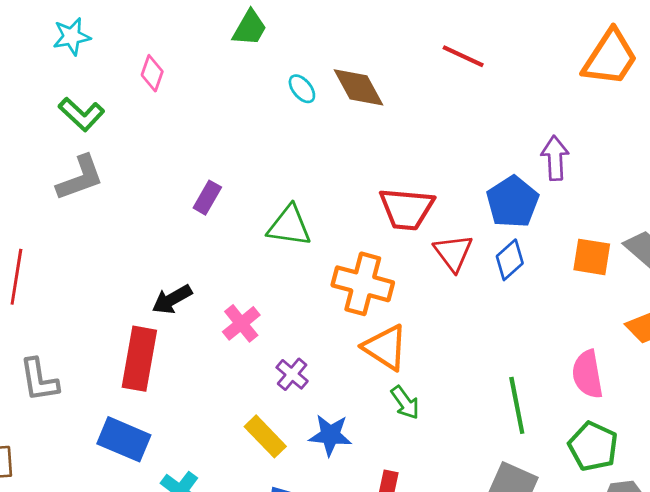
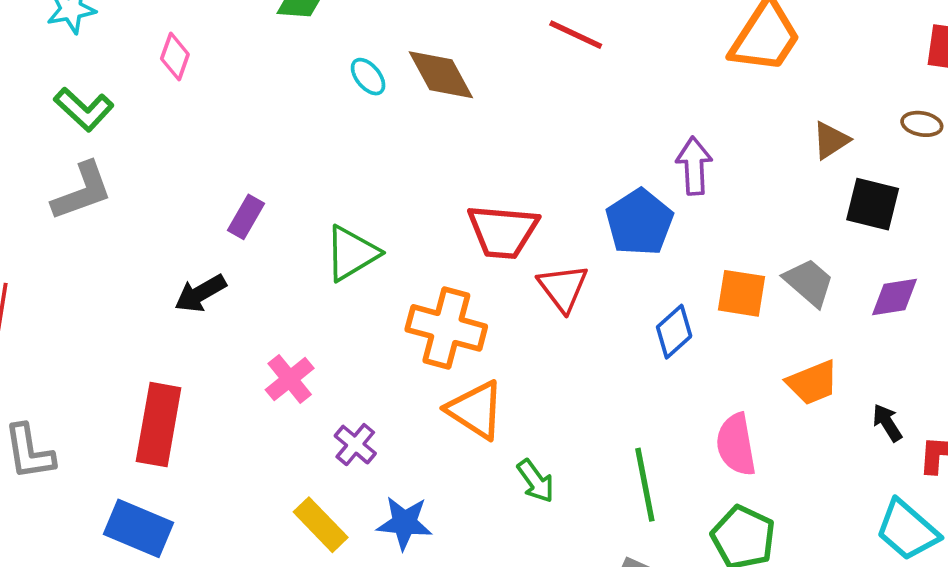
green triangle: (289, 226) -> (352, 253), turned -39
blue diamond: (510, 260) -> (674, 332), moved
black arrow: (172, 299) -> (200, 293), moved
green arrow: (405, 403) -> (536, 481), moved

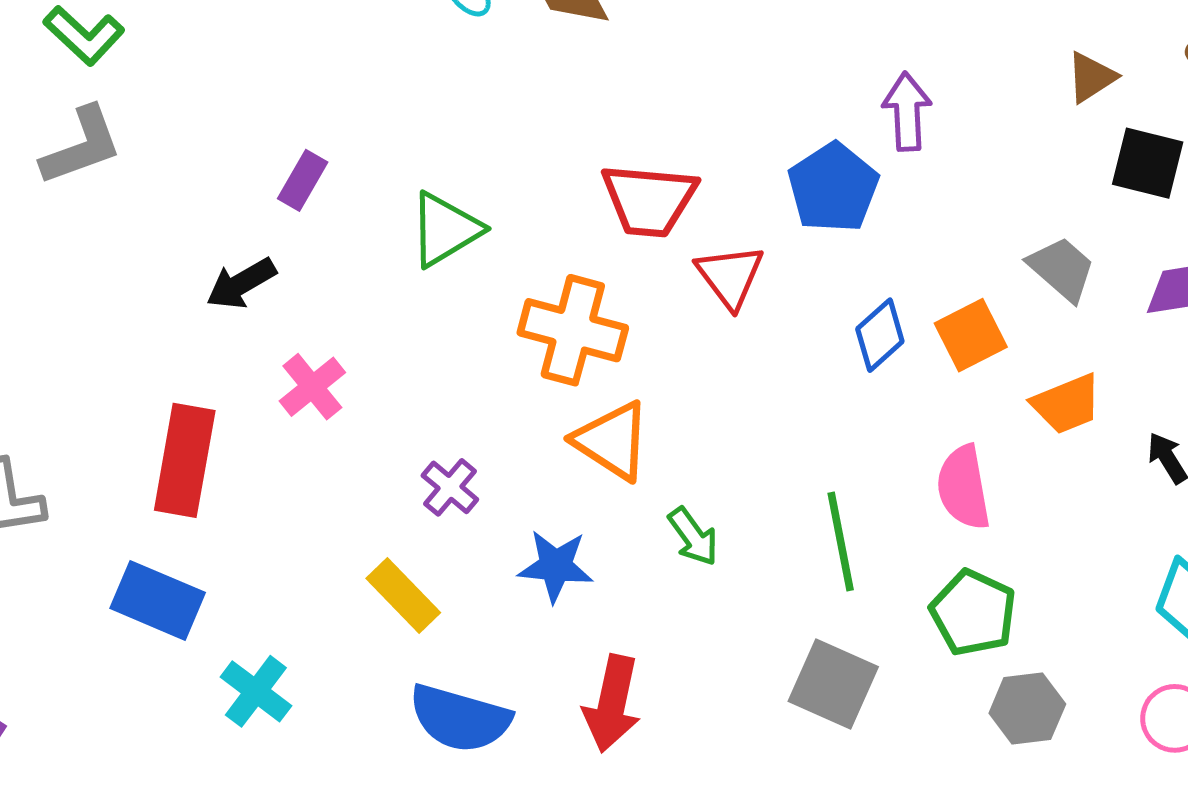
orange square: (741, 293) -> (971, 335), moved, turned -36
pink cross: (290, 379) -> (312, 387), moved
blue star: (404, 523) -> (556, 566), moved

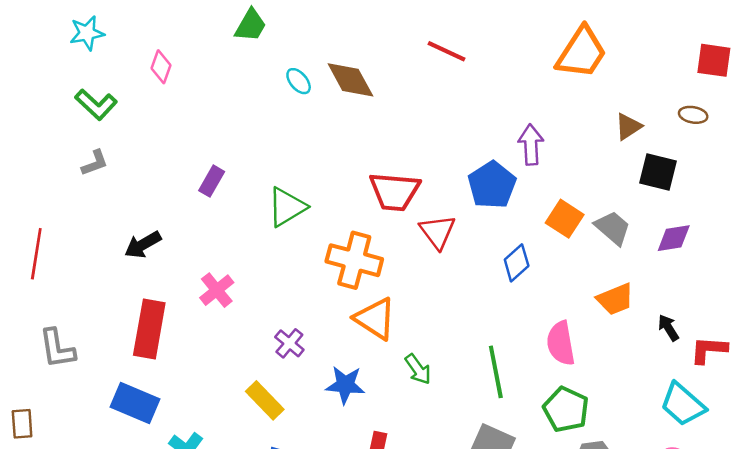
gray L-shape: (81, 146) -> (95, 163), size x0.6
black arrow: (241, 284) -> (143, 245), moved
orange square: (971, 335) -> (565, 219), moved, turned -30

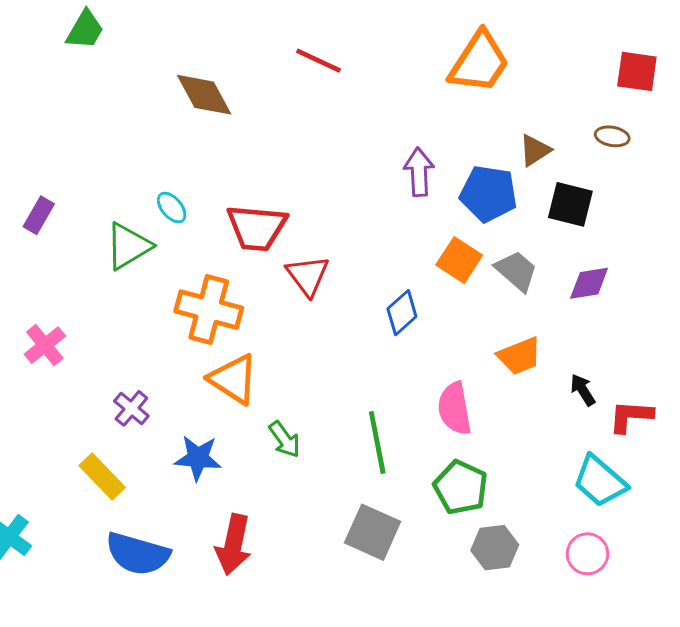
cyan ellipse: (299, 81) -> (172, 208), moved
blue pentagon: (492, 185) -> (489, 194), moved, turned -30

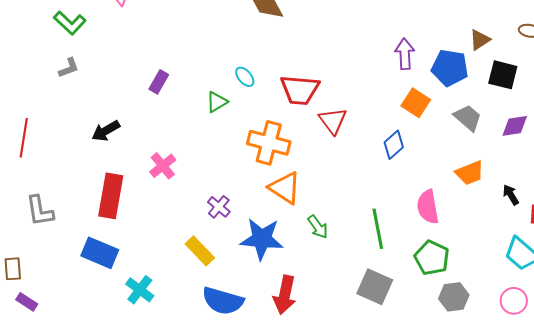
green triangle: (128, 246) -> (217, 102), size x0.7
orange square: (459, 260) -> (416, 103), moved
blue star: (198, 458) -> (262, 239), size x1.4

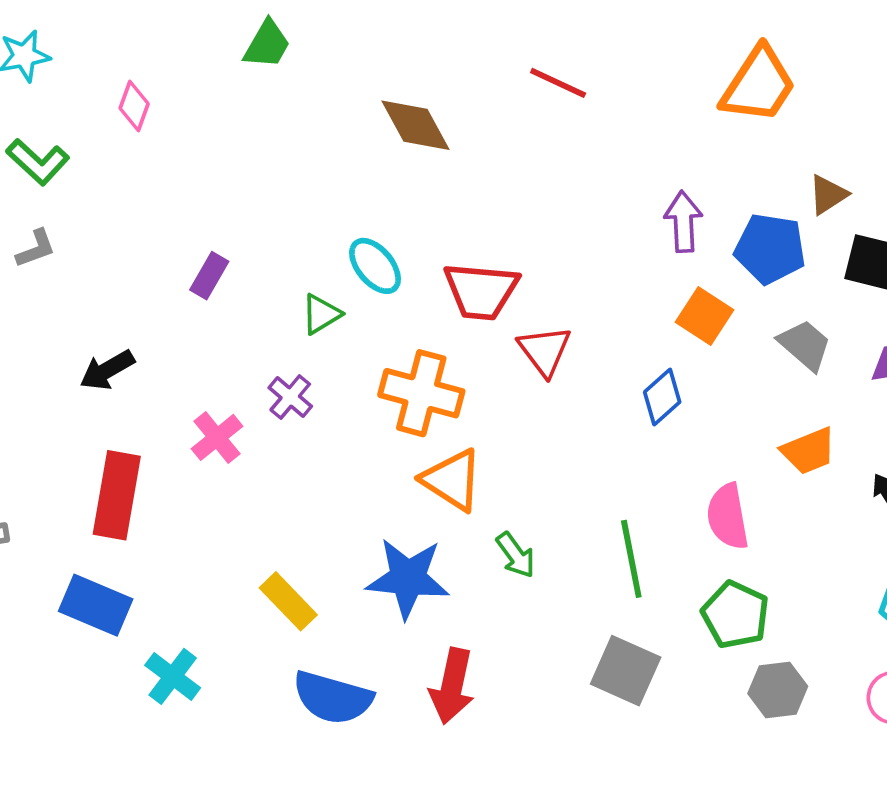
cyan ellipse: (245, 77) -> (375, 266), size x1.4
purple cross: (219, 207) -> (290, 397), moved

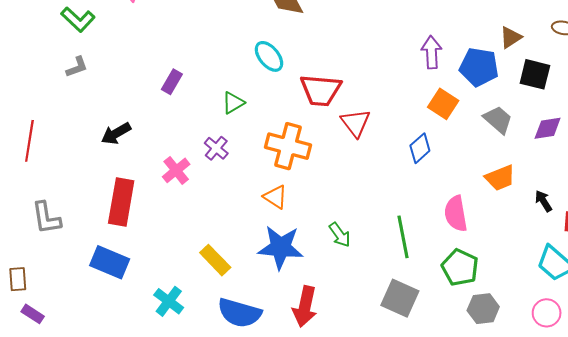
cyan ellipse: (375, 266) -> (269, 56), moved
orange triangle: (452, 480) -> (275, 197), moved, size x0.7
cyan cross: (173, 676) -> (169, 301), moved

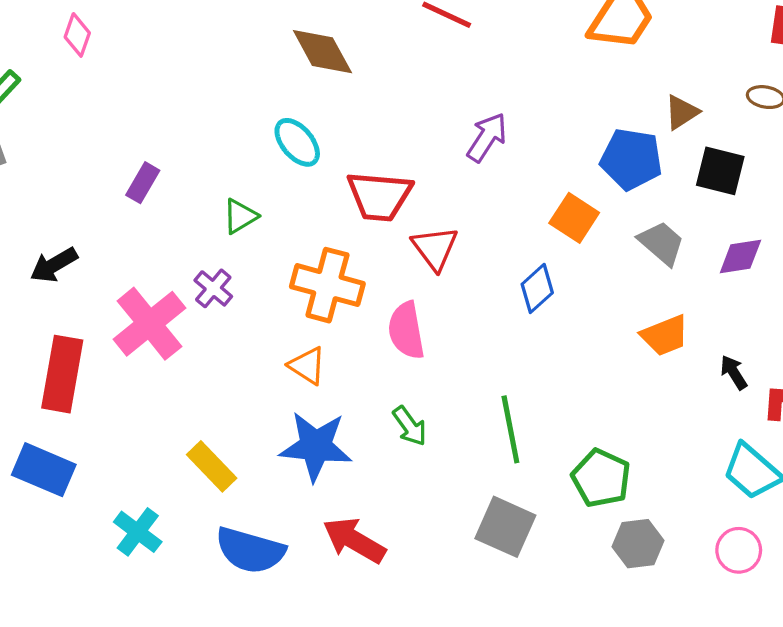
purple arrow: (432, 52) -> (487, 137), moved, turned 36
pink cross: (176, 170) -> (149, 324), size x1.6
pink semicircle: (456, 214) -> (406, 330), moved
red arrow: (305, 307) -> (354, 540), turned 108

